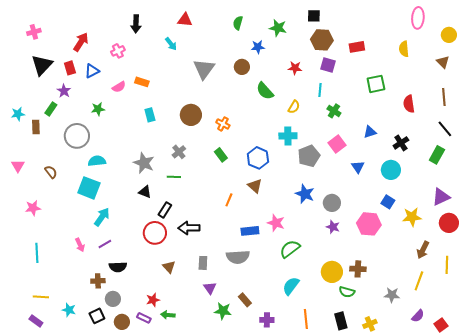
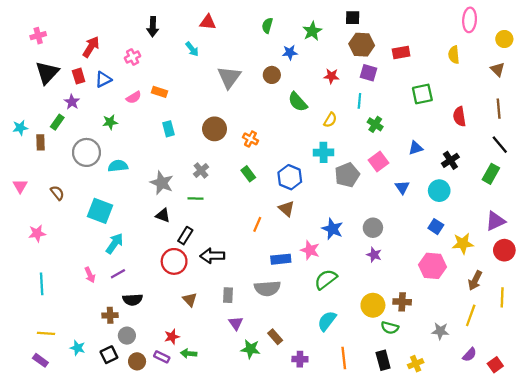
green star: (278, 28) -> (312, 31), turned 30
cyan semicircle: (97, 161) -> (118, 166), moved
blue star: (305, 194) -> (332, 229), moved
pink hexagon: (369, 224) -> (432, 266), moved

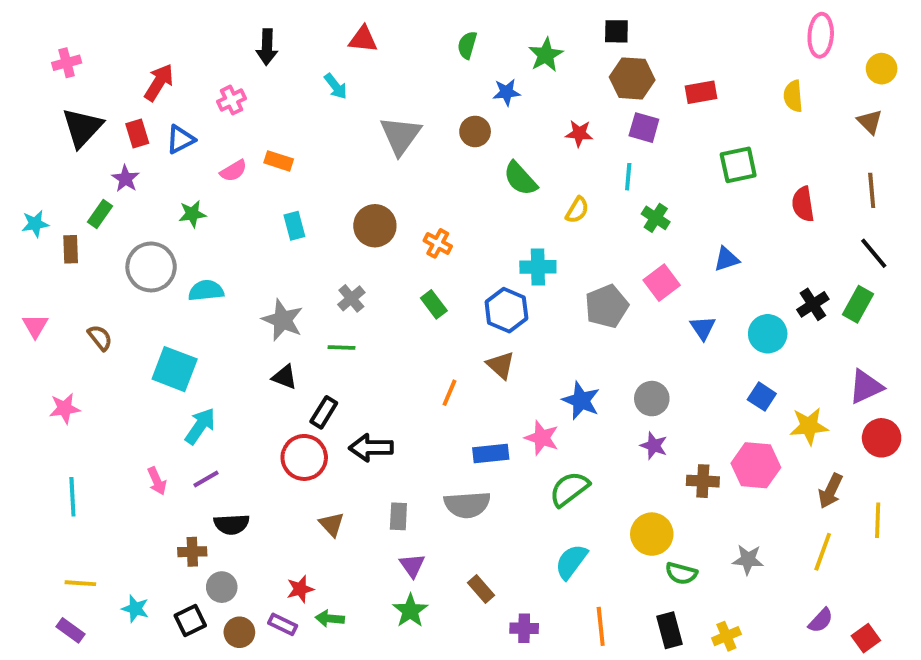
cyan cross: (323, 152) -> (538, 267), moved
black cross: (450, 160) -> (813, 304), moved
brown cross: (402, 302) -> (703, 481), moved
gray star: (440, 331) -> (748, 560), moved
green star: (250, 349) -> (410, 611), moved, turned 30

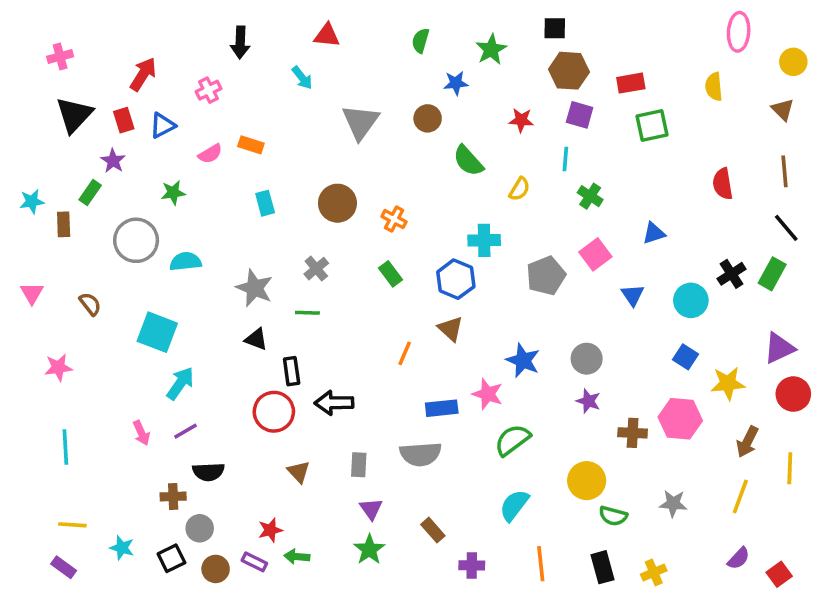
green square: (738, 165) -> (652, 125), moved
black rectangle: (324, 412) -> (292, 371), turned -40

